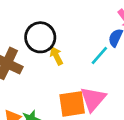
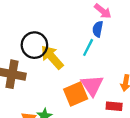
yellow arrow: (56, 56) -> (52, 57), size x1.6

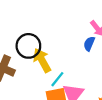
cyan line: (88, 47) -> (57, 79), moved

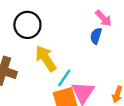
black circle: (28, 46) -> (27, 25), moved

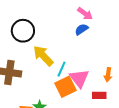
blue semicircle: (96, 36) -> (81, 29), turned 48

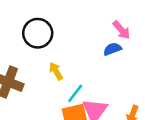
yellow arrow: (43, 56) -> (56, 71), size x0.6

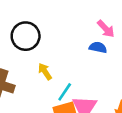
blue semicircle: (112, 49) -> (98, 47), turned 36

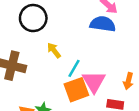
blue semicircle: (98, 47) -> (103, 24), size x1.5

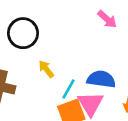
blue semicircle: (103, 24) -> (101, 79), moved

